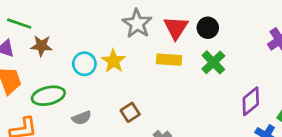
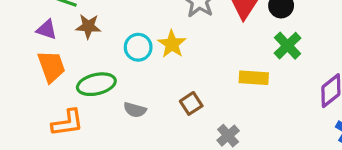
yellow rectangle: (169, 60) -> (254, 78), moved
gray semicircle: (82, 118) -> (135, 110), turned 36

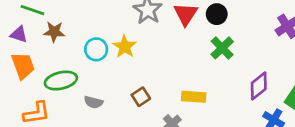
yellow rectangle: (254, 78) -> (194, 97), moved

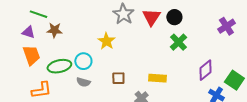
cyan circle: (96, 49) -> (83, 61), moved
brown square: (141, 97) -> (118, 78), turned 32

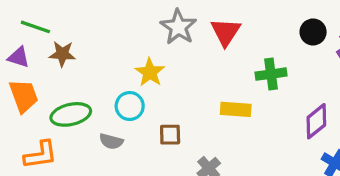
black circle: (174, 17) -> (313, 32), moved
green cross: (178, 42) -> (271, 74), turned 36
cyan circle: (83, 61) -> (130, 106), moved
yellow rectangle: (157, 78) -> (236, 109), moved

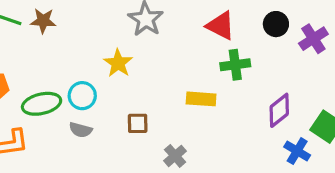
red triangle: (226, 32) -> (221, 26), moved, turned -36
brown star: (62, 54) -> (43, 21), moved
cyan circle: (130, 106) -> (82, 96), moved

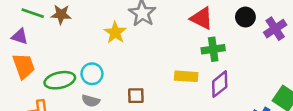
yellow star: (118, 63) -> (115, 32), moved
purple diamond: (279, 110) -> (220, 84), moved

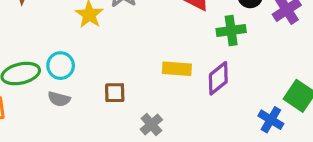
green cross: (213, 49) -> (231, 30), moved

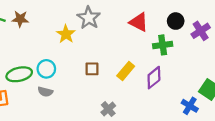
yellow rectangle: (177, 69) -> (126, 71), turned -54
brown square: (115, 93) -> (92, 69), moved

